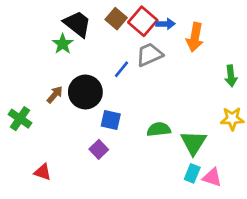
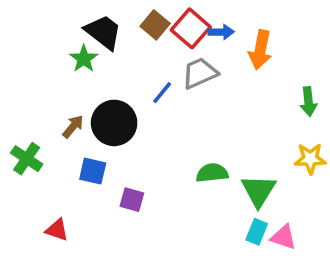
blue square: (111, 120) -> (93, 171), moved
purple square: (99, 149) -> (132, 200), turned -30

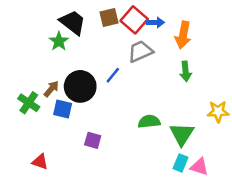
brown square: (155, 25) -> (109, 17), turned 36
blue line: (162, 93) -> (113, 75), moved
green arrow: (308, 102) -> (186, 71), moved
green cross: (27, 159) -> (29, 103), moved
blue square: (93, 171) -> (63, 109), moved

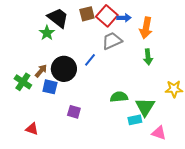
cyan rectangle: (181, 163) -> (135, 120), moved, turned 56

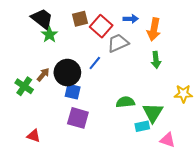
brown square: (87, 14) -> (80, 19), moved
red square: (107, 16) -> (101, 26), moved
black trapezoid: (58, 18) -> (42, 19), moved
blue square: (50, 87) -> (73, 92), moved
purple square: (74, 112) -> (78, 118), size x1.5

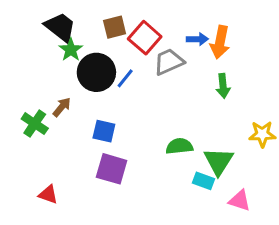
blue arrow: (131, 19) -> (197, 39), moved
blue line: (95, 63) -> (125, 78), moved
black circle: (67, 73) -> (96, 72), moved
cyan rectangle: (142, 126) -> (203, 181), turned 32

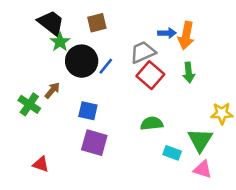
red square: (145, 38) -> (150, 75), moved
green triangle: (219, 161) -> (200, 140), moved

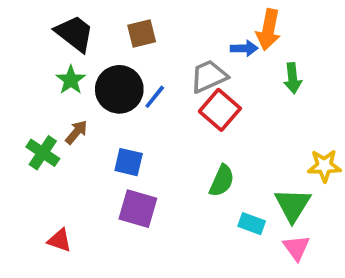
orange arrow: (186, 36) -> (268, 30), moved
green star: (60, 42) -> (71, 80), moved
green arrow: (189, 73) -> (293, 78), moved
green semicircle: (152, 124) -> (222, 181), turned 120
pink triangle: (203, 169) -> (296, 248), turned 36

